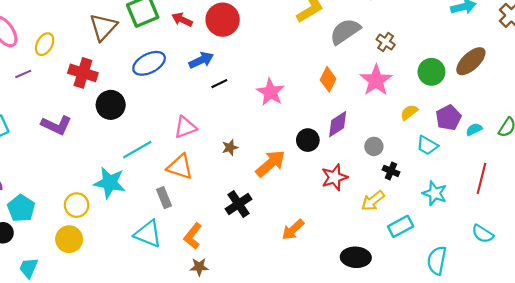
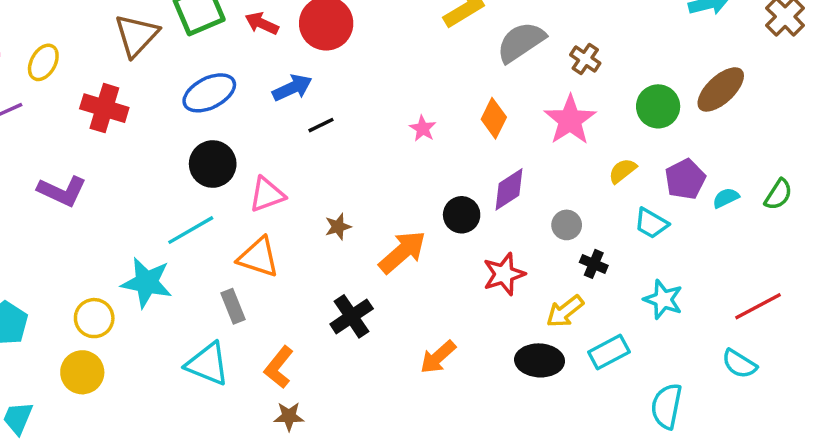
pink star: (271, 92) -> (423, 128), moved, size x0.6
black circle: (111, 105) -> (213, 164), moved
red line: (482, 178) -> (758, 306), moved, turned 48
black ellipse: (356, 257) -> (540, 360), moved

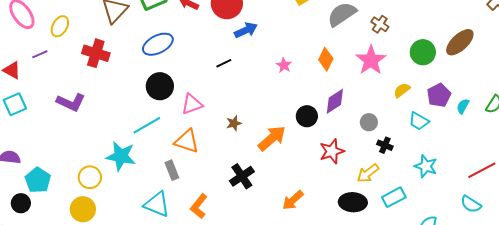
blue arrow: (292, 88) -> (246, 30), moved
cyan semicircle: (726, 198) -> (463, 106), turned -35

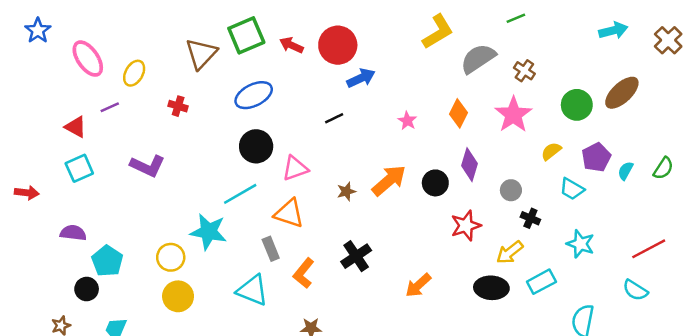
red cross: (96, 53) -> (178, 106), size x0.6
purple diamond: (335, 101) -> (469, 165), turned -40
orange arrow: (272, 138) -> (389, 180), moved
orange L-shape: (199, 206) -> (304, 273), moved
yellow circle: (83, 209) -> (178, 296), moved

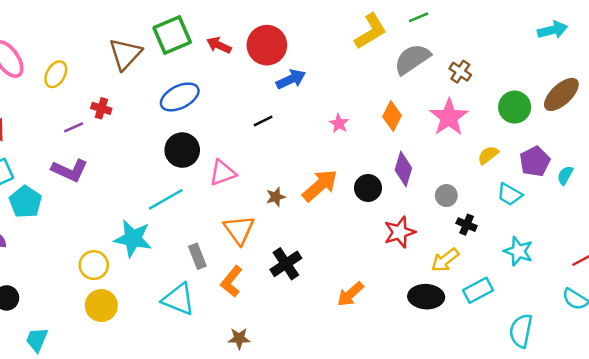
green line: (516, 18) -> (419, 17), moved
purple line: (110, 107) -> (74, 127), moved
orange triangle: (289, 213) -> (239, 230), moved, turned 36
cyan pentagon: (107, 261) -> (25, 202), moved

